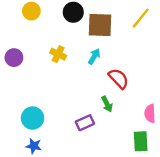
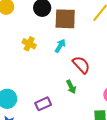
purple rectangle: (85, 123) -> (43, 104), moved

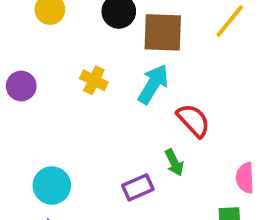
cyan arrow: (60, 46) -> (153, 84), size x1.5
purple rectangle: (43, 104) -> (138, 187), moved

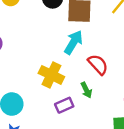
yellow cross: (94, 80) -> (51, 75), moved, size x1.5

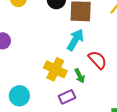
green arrow: (86, 90) -> (80, 76), moved

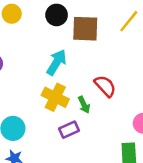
cyan arrow: (75, 40) -> (57, 62), moved

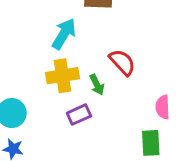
yellow cross: (55, 97) -> (62, 76), turned -35

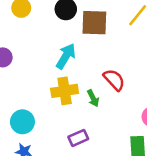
purple rectangle: (79, 115) -> (78, 138), moved

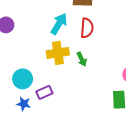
red semicircle: (114, 80) -> (87, 28), moved, turned 48
purple rectangle: (78, 138) -> (44, 92), moved

